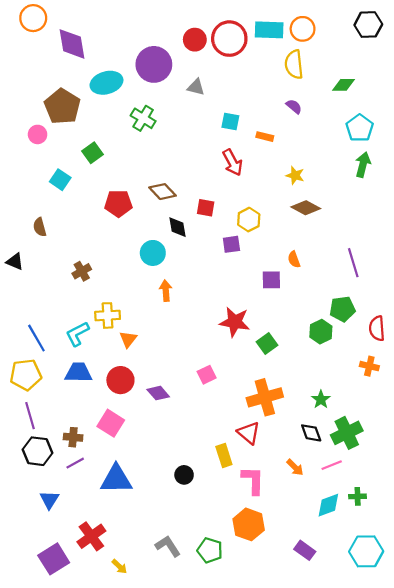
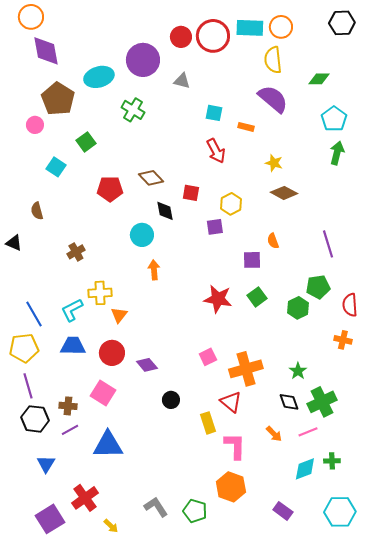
purple diamond: (72, 44) -> (46, 51), moved
purple semicircle: (294, 106) -> (273, 99), size x2.0
green square: (267, 343) -> (257, 297), moved
pink square: (207, 375) -> (208, 357), moved
black circle: (184, 475) -> (171, 400), moved

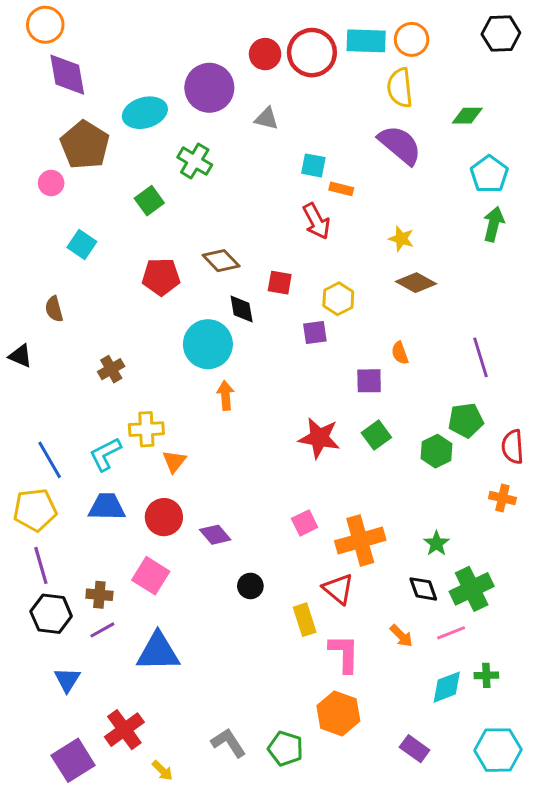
orange rectangle: (246, 127) -> (341, 189), moved
green square: (86, 142) -> (149, 201), moved
cyan circle: (142, 235) -> (208, 344), size x1.4

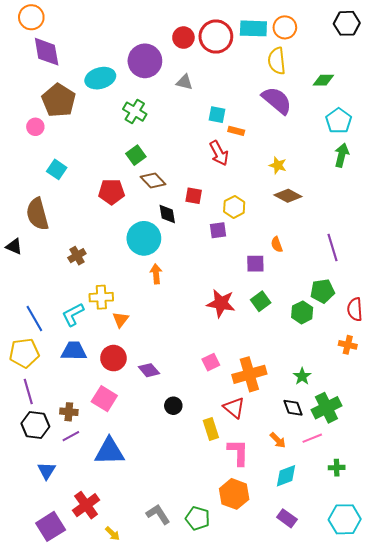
green square: (149, 201) -> (136, 155), moved
brown semicircle: (54, 309) -> (37, 214), size x1.8
cyan diamond: (447, 687) -> (286, 476), moved

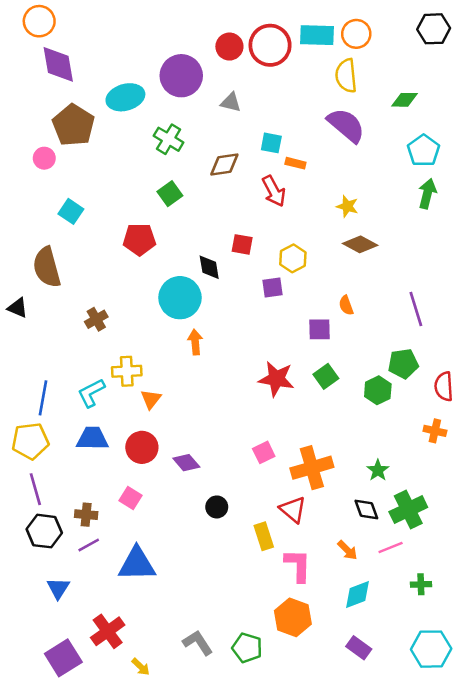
brown diamond: (153, 181) -> (224, 165), moved, turned -55
blue line: (34, 318) -> (43, 398), turned 40
pink square: (104, 399) -> (131, 498), size x0.7

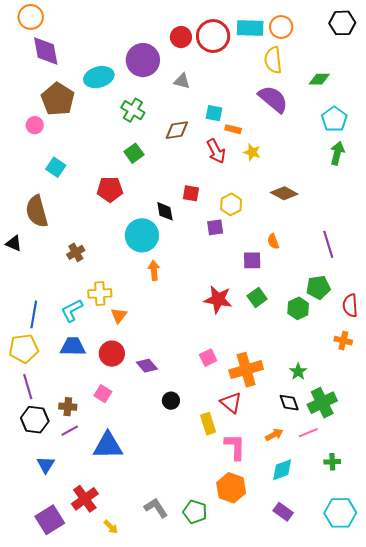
yellow star: (347, 206) -> (252, 152), moved
orange arrow: (347, 550) -> (274, 435), turned -72

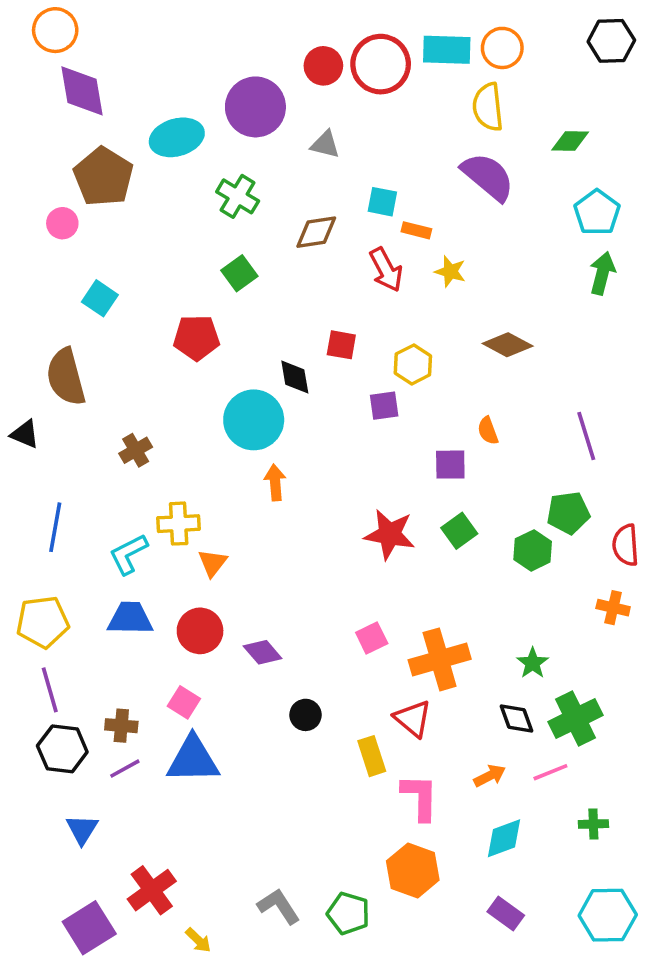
blue line: (34, 314) -> (55, 527), moved
blue triangle: (108, 446) -> (193, 760), moved

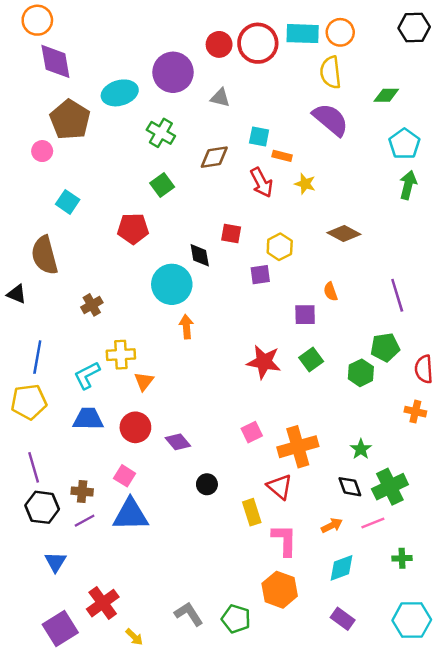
yellow pentagon: (43, 622) -> (29, 402), moved

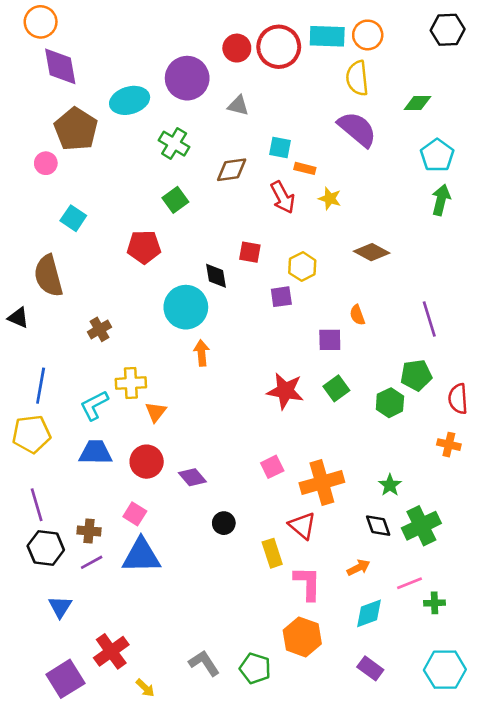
pink line: (373, 523) -> (410, 583), moved

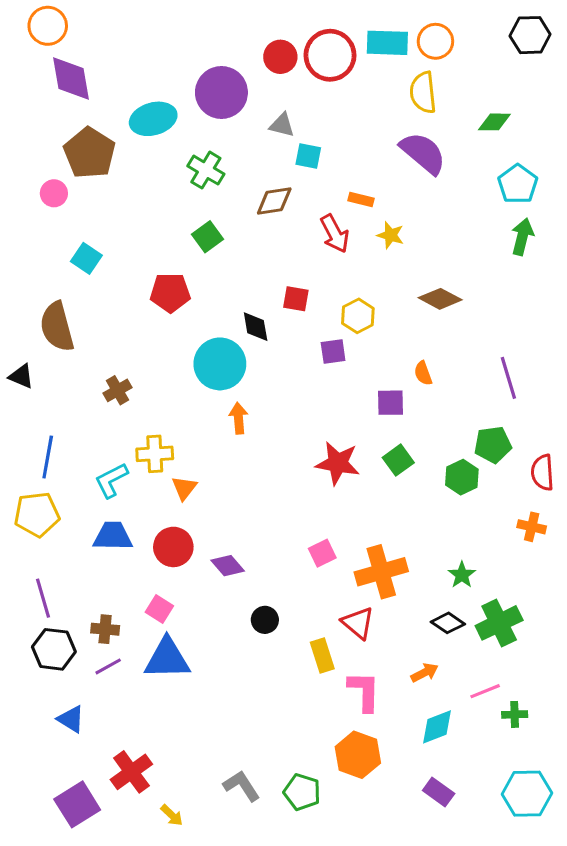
cyan square: (280, 148) -> (308, 156), moved
black diamond: (378, 526) -> (448, 623), turned -36
blue triangle: (60, 607) -> (71, 719), turned -30

